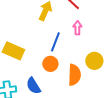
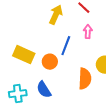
orange circle: (50, 64) -> (50, 62), moved

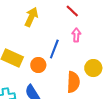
yellow arrow: (56, 15) -> (31, 17), moved

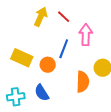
red line: (72, 11) -> (64, 17), moved
pink arrow: (76, 35) -> (86, 35), size x1.5

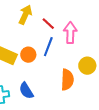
red line: (64, 17) -> (48, 24), moved
orange circle: (48, 65) -> (28, 55), moved

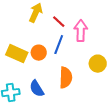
orange semicircle: (67, 80) -> (66, 78), moved

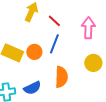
pink arrow: (81, 31) -> (88, 28), moved
blue semicircle: (37, 89) -> (32, 88), turned -84

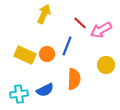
red line: (54, 21) -> (80, 23), moved
pink arrow: (88, 28) -> (101, 30), turned -120

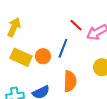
yellow arrow: (44, 14) -> (14, 27), moved

